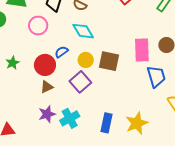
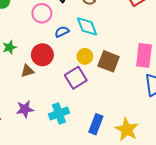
blue semicircle: (62, 52) -> (62, 32), moved
brown triangle: (47, 87) -> (27, 71), moved
purple star: (47, 114) -> (25, 109), moved
yellow star: (137, 123) -> (127, 129), turned -30

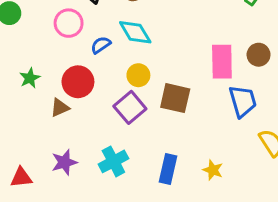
brown square: (109, 61) -> (175, 98), moved
yellow star: (127, 129) -> (213, 170), size x0.6

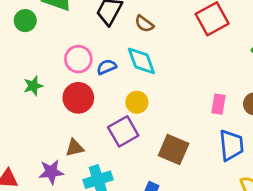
pink circle: (69, 23) -> (78, 59), moved
pink rectangle: (222, 62) -> (219, 104), size x0.6
brown square: (175, 98) -> (174, 150), moved
brown triangle: (60, 108) -> (75, 148), moved

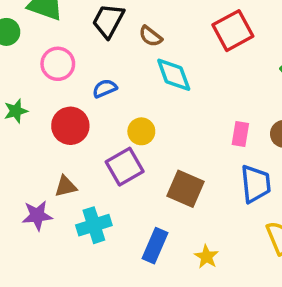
pink circle: (78, 59) -> (58, 64), moved
cyan diamond: (141, 61) -> (174, 75), moved

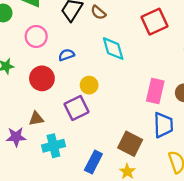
brown semicircle: (151, 36) -> (98, 12), moved
pink rectangle: (240, 134) -> (155, 91), size x1.5
brown square: (186, 189) -> (130, 144), moved

